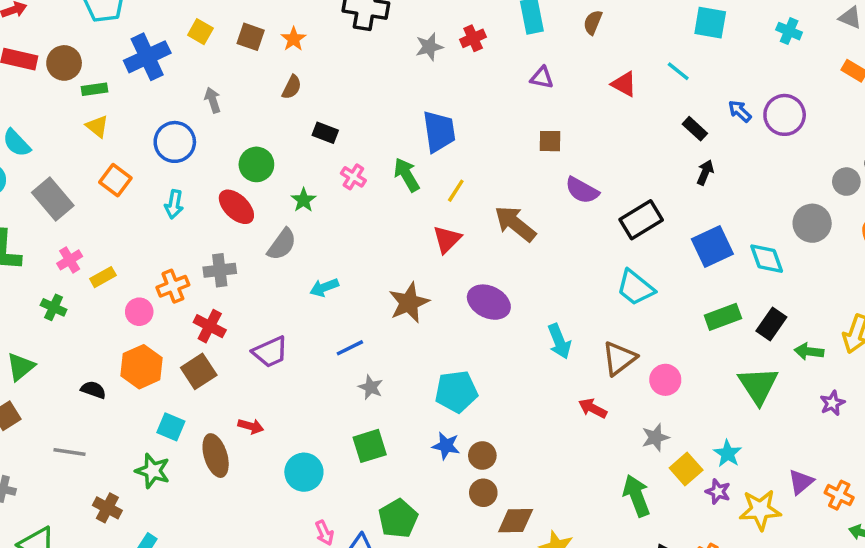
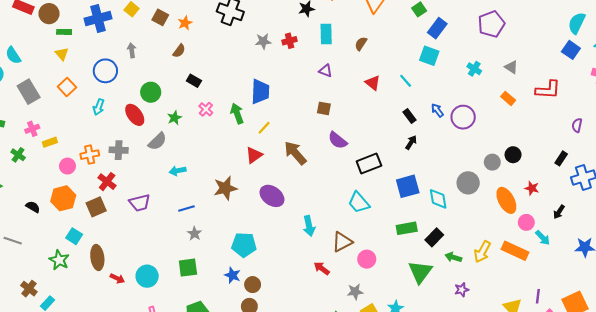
red arrow: (251, 426) -> (117, 278), moved
brown cross: (107, 508) -> (29, 289), moved

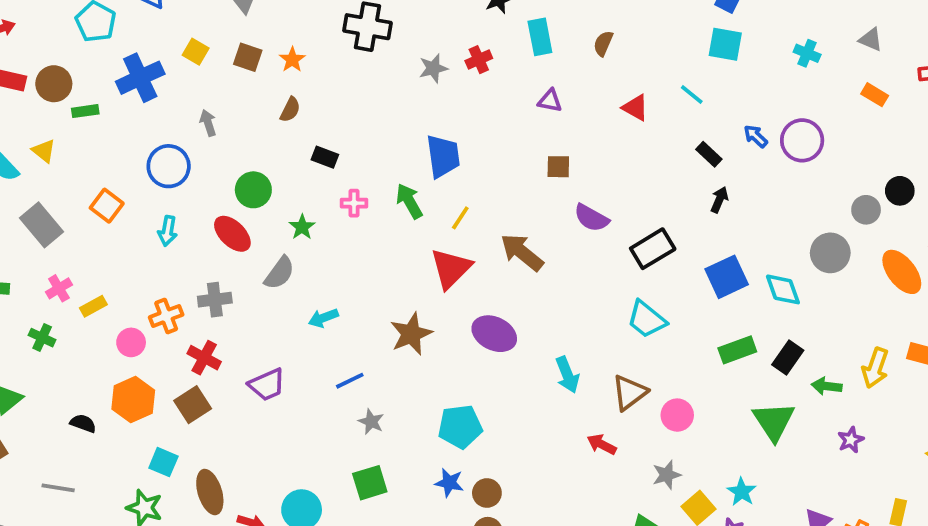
yellow triangle: (62, 54) -> (44, 151), moved
pink cross: (206, 109) -> (354, 203), turned -32
red triangle: (254, 155) -> (451, 268), size x1.4

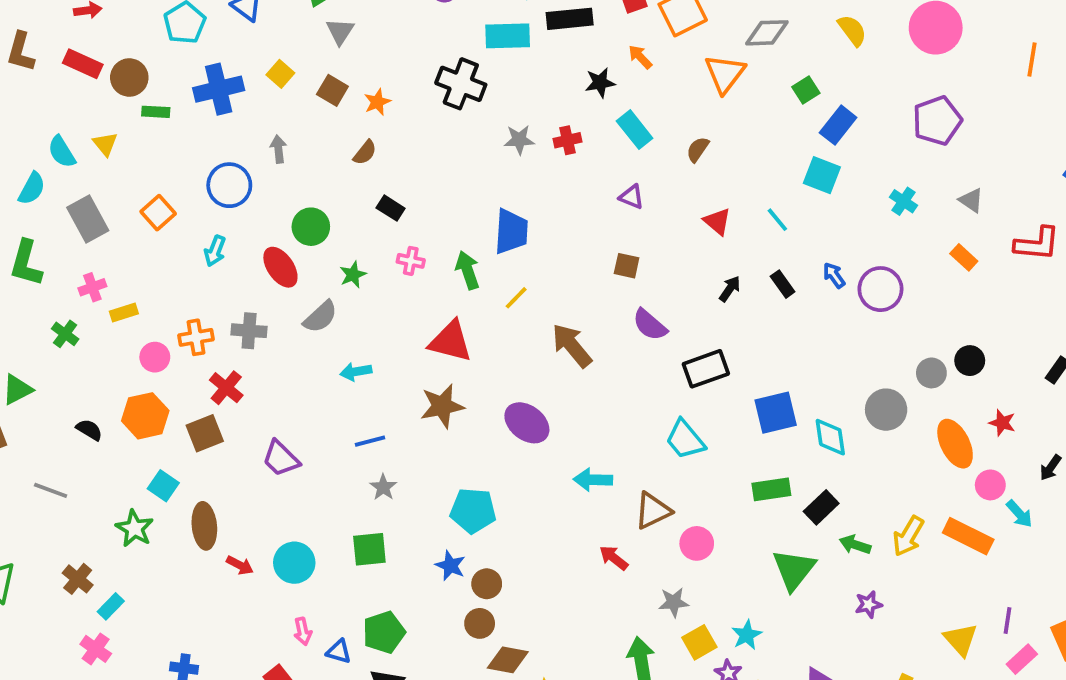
cyan rectangle: (540, 37) -> (635, 130), turned -39
black arrow: (719, 200) -> (730, 289), moved
red triangle: (451, 268) -> (451, 341), moved, turned 48
cyan arrow: (567, 375) -> (593, 480), turned 102
purple trapezoid: (267, 385) -> (281, 458), moved, turned 57

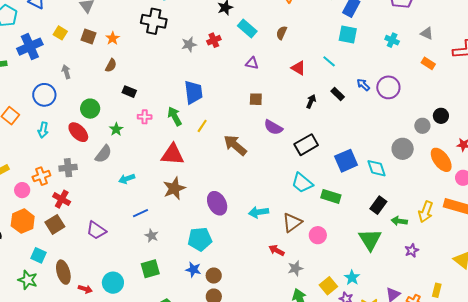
purple ellipse: (527, 423) -> (217, 203), moved, turned 35
green rectangle: (771, 489) -> (331, 196), moved, turned 36
gray star: (674, 602) -> (295, 268), moved

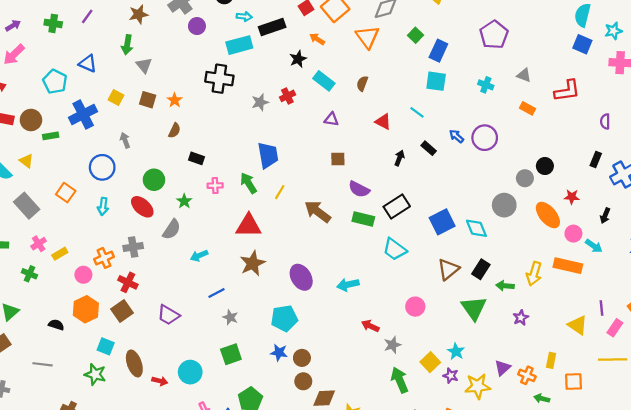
green rectangle: (331, 196) -> (363, 219), moved
brown triangle: (292, 222) -> (448, 269), moved

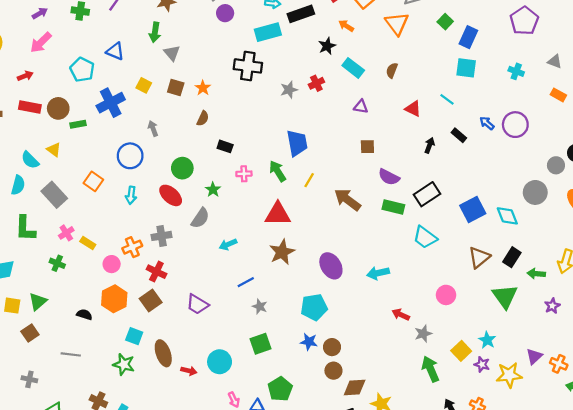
yellow rectangle: (60, 254) -> (88, 243), turned 64

